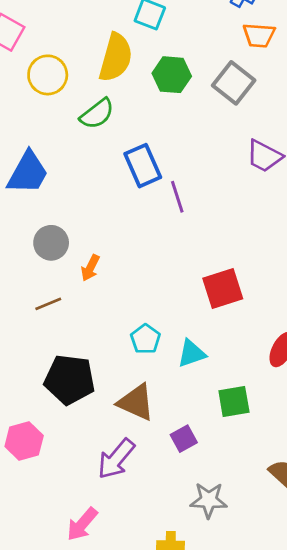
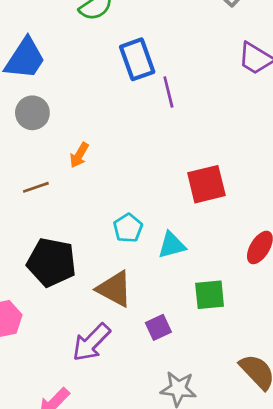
gray circle: (51, 243) -> (32, 113), moved

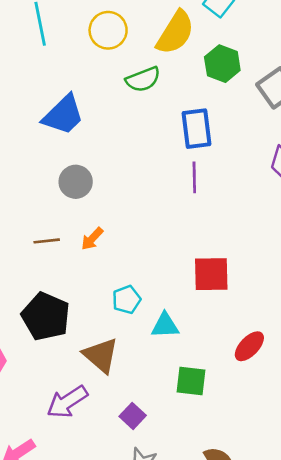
blue rectangle: (137, 59) -> (196, 129), moved
gray circle: (32, 113) -> (76, 182), moved
orange arrow: (79, 155) -> (92, 239), moved
purple square: (158, 327) -> (133, 416), moved, turned -35

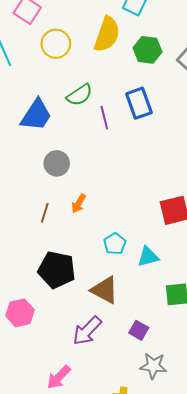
green semicircle: (143, 79) -> (80, 95), moved
purple line: (194, 177) -> (104, 118), moved
brown line: (47, 241) -> (45, 213), turned -54

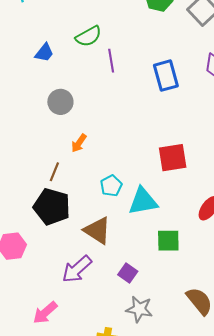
blue rectangle: (139, 103) -> (166, 76), moved
blue trapezoid: (36, 115) -> (44, 53), size x0.6
brown line: (45, 213) -> (54, 172), moved
cyan triangle: (148, 257) -> (143, 201), size x1.4

